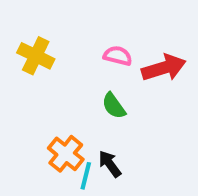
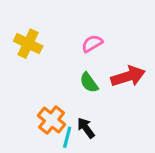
pink semicircle: (118, 56) -> (92, 44), turned -45
red arrow: (164, 68) -> (128, 76), moved

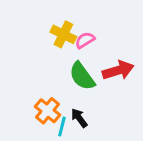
yellow cross: (28, 44) -> (63, 34), moved
green semicircle: (89, 83) -> (82, 76), size x1.5

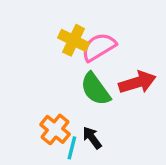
pink semicircle: (85, 40) -> (99, 47), size x1.5

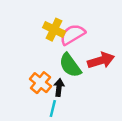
orange cross: (55, 129) -> (40, 83), moved
black arrow: (92, 138) -> (59, 88), moved, turned 42

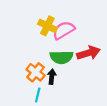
green semicircle: (70, 65) -> (61, 57), turned -55
cyan line: (53, 109) -> (38, 95), moved

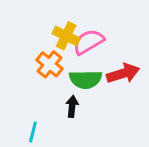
orange cross: (36, 72) -> (50, 64), moved
cyan line: (38, 95) -> (33, 132), moved

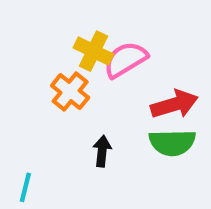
green semicircle: (86, 79) -> (172, 143), moved
cyan line: (33, 132) -> (25, 187), moved

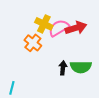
red arrow: (174, 104) -> (76, 28), moved
black arrow: (102, 151) -> (63, 68), moved

